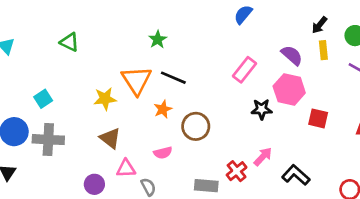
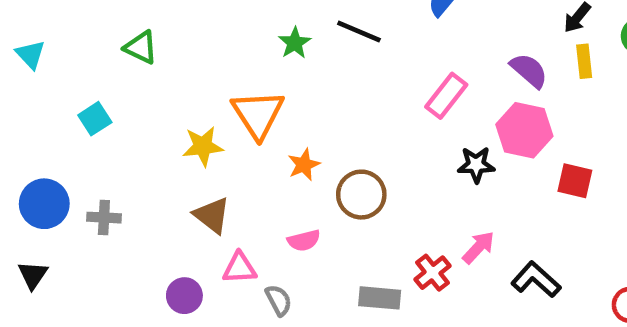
black line: (173, 78) -> (359, 31), moved
cyan square: (43, 99) -> (95, 119), moved
gray cross: (48, 140) -> (104, 218), size x0.6

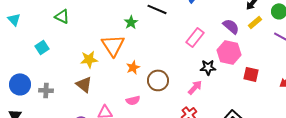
green star: (295, 43) -> (131, 22), moved
yellow rectangle: (584, 61) -> (255, 22), turned 56
brown triangle: (212, 215) -> (84, 84), moved
pink arrow: (478, 247) -> (195, 87), moved

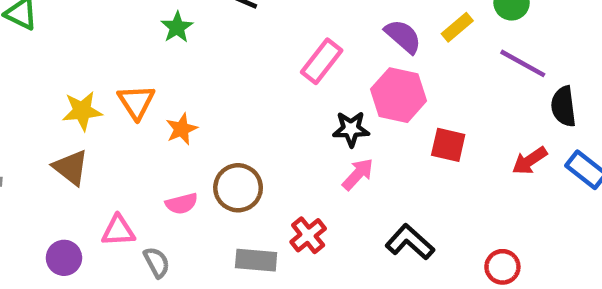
orange triangle: (113, 45) -> (136, 102), moved, size x0.7
brown circle: (158, 80) -> (238, 188), moved
pink arrow: (195, 87) -> (358, 174), moved

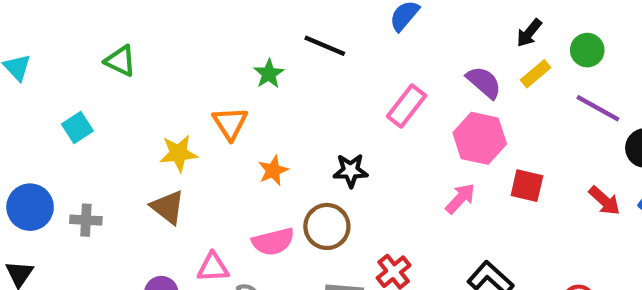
orange triangle: (136, 102) -> (230, 123), moved
black star: (351, 129) -> (351, 171), moved
red arrow: (530, 161) -> (604, 201), turned -104
pink arrow: (358, 174) -> (460, 199), moved
pink semicircle: (182, 204) -> (273, 242), size x1.4

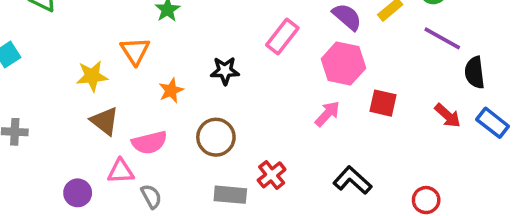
black star: (351, 171) -> (225, 71), moved
brown triangle: (168, 207) -> (105, 121), moved
pink semicircle: (273, 242) -> (149, 143), moved

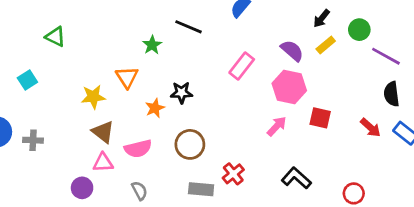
purple line: (442, 38) -> (386, 56), moved
black star: (225, 71) -> (181, 93), moved
pink triangle: (121, 171) -> (103, 163), moved

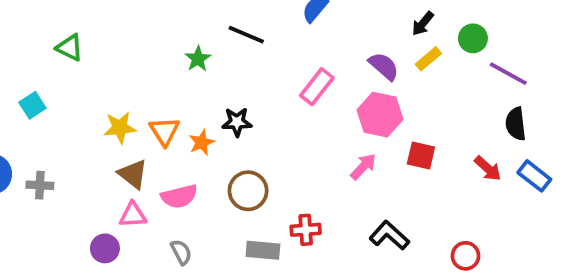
orange triangle: (127, 77) -> (164, 131), moved
red cross: (233, 174) -> (306, 230), turned 35

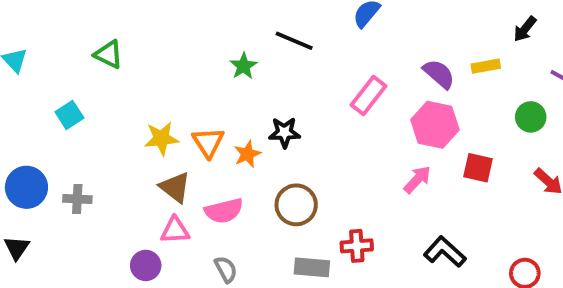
black arrow: (423, 23) -> (525, 29), moved
green circle: (473, 38) -> (531, 117), moved
yellow rectangle: (428, 59) -> (486, 66), turned 30

